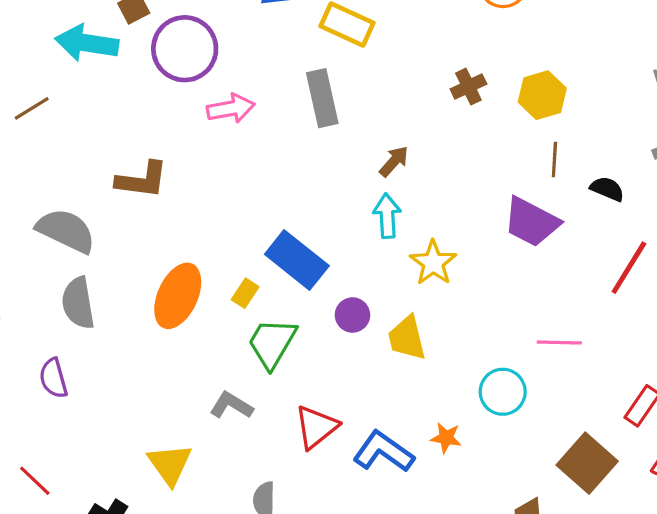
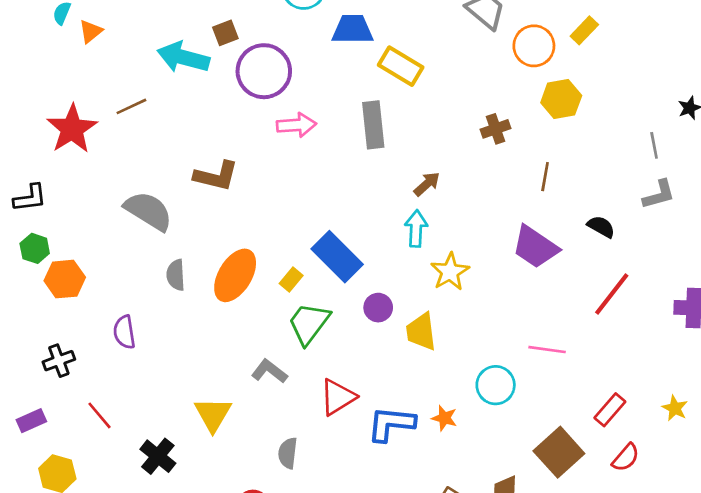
yellow hexagon: (542, 95) -> (561, 99), moved
brown line: (554, 159) -> (545, 177), moved
gray semicircle: (78, 303) -> (176, 275), moved, size x0.7
blue L-shape: (383, 452) -> (391, 424), turned -36

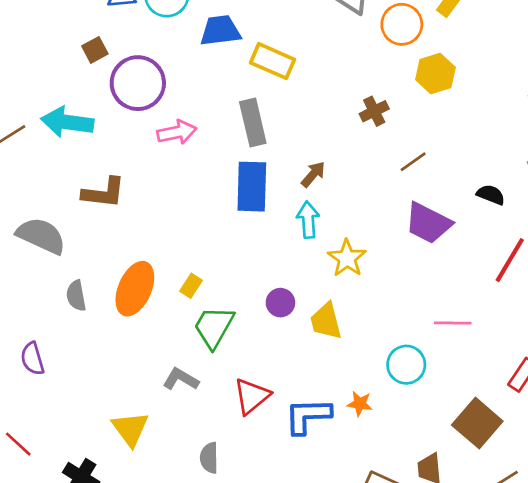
cyan arrow: (183, 57) -> (67, 122), moved
brown line: (545, 177) -> (413, 162), moved, turned 52
blue rectangle: (337, 257) -> (252, 187), moved, turned 54

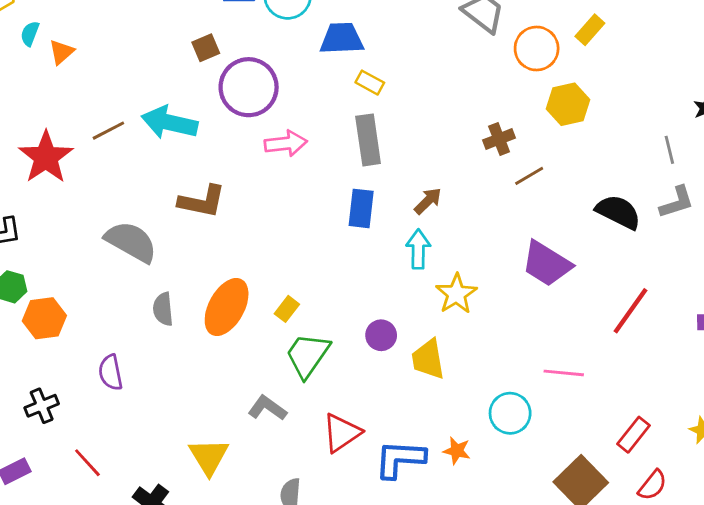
yellow rectangle: (273, 61) -> (370, 83), moved, size x0.6
brown line: (413, 162) -> (529, 176), moved
blue rectangle: (252, 187) -> (361, 208), size x0.7
black semicircle: (491, 195) -> (618, 212), moved, size x1.5

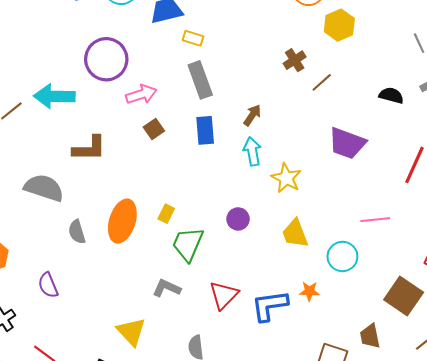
brown square: (206, 48) -> (154, 129), moved
black semicircle: (618, 212) -> (391, 95), size x0.7
yellow trapezoid: (428, 359) -> (295, 233), moved

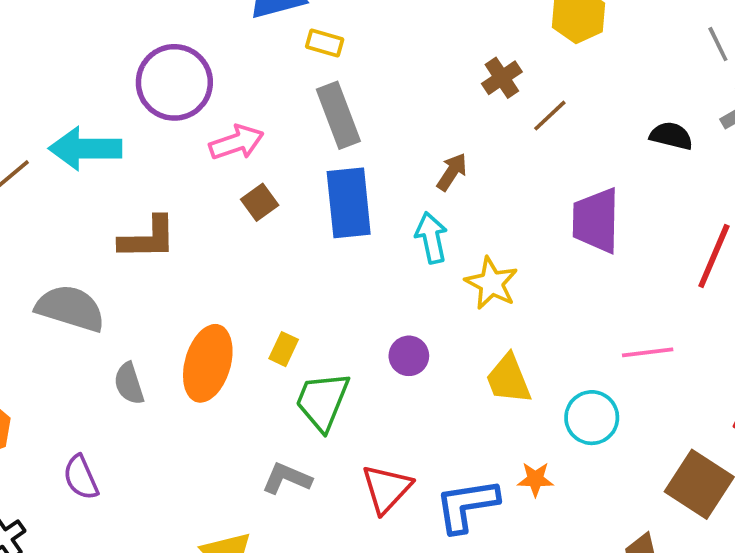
brown arrow: (252, 115) -> (452, 172), moved
blue rectangle: (205, 130) -> (349, 203), size x1.4
purple trapezoid: (347, 143) -> (596, 220), turned 72

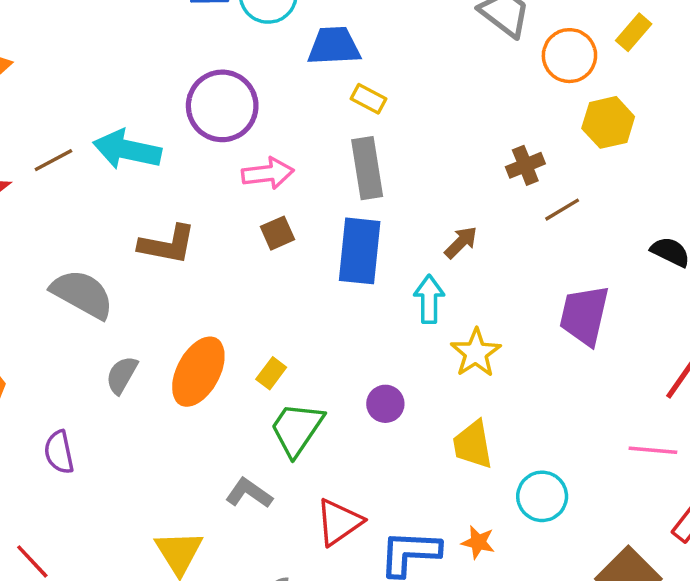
pink line: (648, 352) -> (653, 450), moved
gray semicircle: (129, 384) -> (122, 375), turned 36

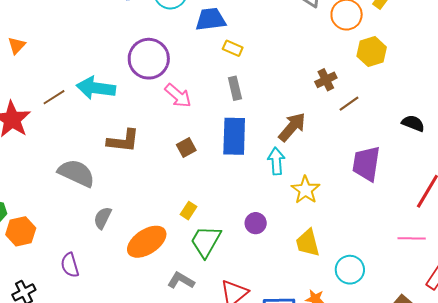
gray rectangle: (367, 168) -> (235, 88), size x0.7
pink arrow: (268, 173) -> (178, 96), turned 52
brown square: (278, 233) -> (186, 148), moved
brown arrow: (461, 242) -> (292, 127), size x1.5
orange ellipse: (198, 372) -> (147, 242), moved, turned 33

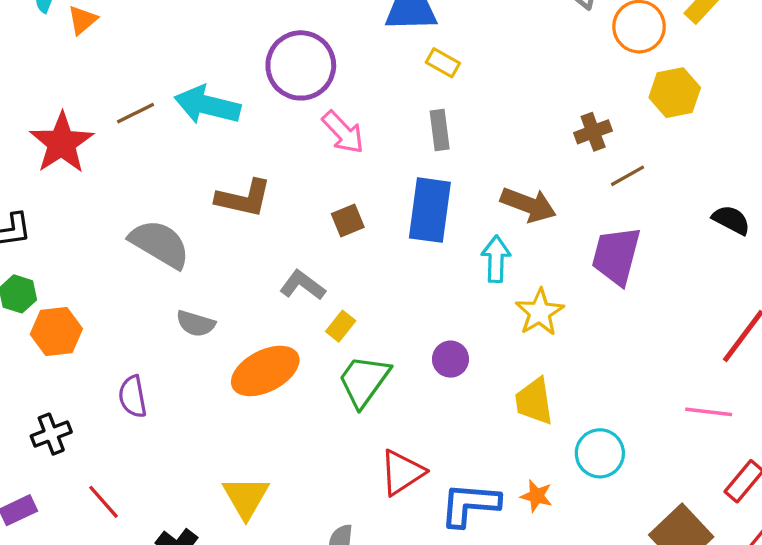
brown arrow: (292, 127) -> (528, 205), turned 64
purple trapezoid: (366, 164) -> (616, 256), moved
gray semicircle: (103, 218) -> (196, 323), turned -105
gray L-shape: (181, 281) -> (302, 285), moved

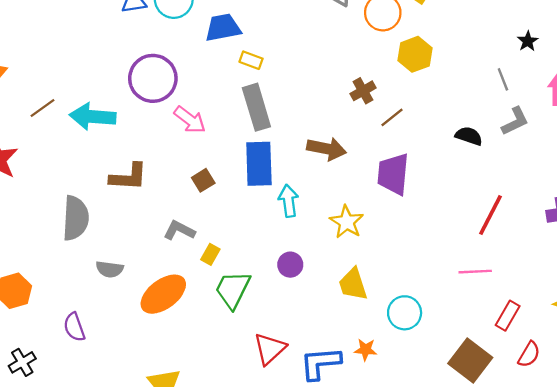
brown line: (136, 113) -> (42, 108), moved
gray rectangle: (440, 130) -> (256, 107), size x1.6
gray semicircle: (160, 244) -> (76, 218), turned 72
cyan arrow: (496, 259) -> (289, 201), moved

